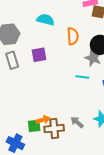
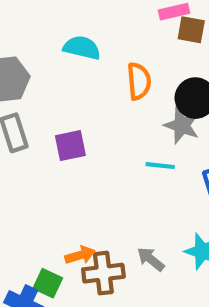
purple square: (39, 55) -> (70, 146), moved
green square: (34, 126) -> (48, 283), moved, turned 32

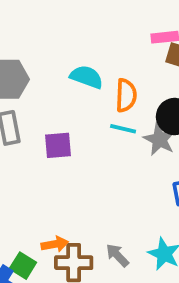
cyan semicircle: (82, 48) -> (87, 77), moved
cyan line: (160, 166) -> (123, 129), moved

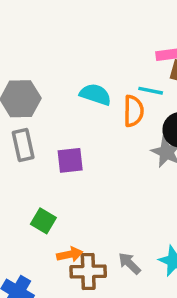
cyan line: (123, 129) -> (151, 91), moved
green square: (23, 266) -> (43, 221), moved

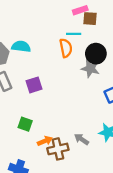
cyan semicircle: (95, 94) -> (21, 47), moved

